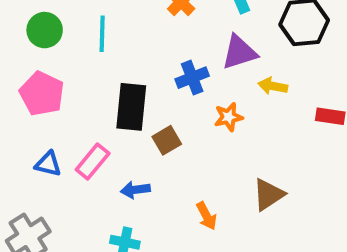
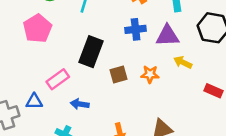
blue cross: (192, 78) -> (136, 29), moved
brown square: (167, 140) -> (119, 75), moved
blue triangle: (48, 164) -> (34, 101), moved, turned -30

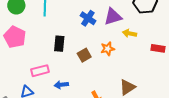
blue cross: (136, 29) -> (88, 18), turned -35
black rectangle: (91, 52) -> (59, 44), size x0.7
pink rectangle: (58, 79) -> (40, 71), turned 36

